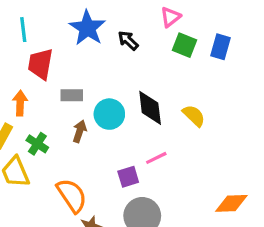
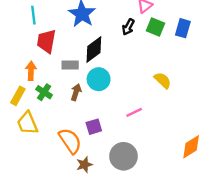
black arrow: (128, 40) -> (128, 27), moved, turned -105
black diamond: (150, 108) -> (94, 50), moved, turned 60
green cross: (37, 144) -> (44, 92), moved
purple square: (128, 177) -> (94, 127), moved
orange diamond: (231, 203) -> (191, 147), turned -30

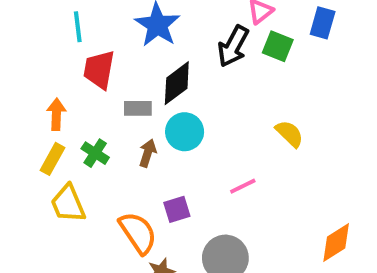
black arrow: (128, 27) -> (233, 46), size x1.5
blue rectangle: (183, 28) -> (323, 23), moved
orange arrow: (31, 71) -> (56, 114), moved

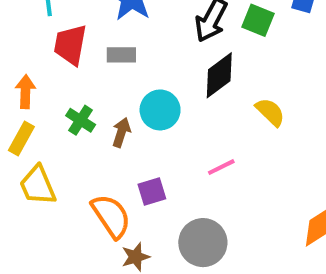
black diamond: (177, 83) -> (219, 75), moved
gray rectangle: (138, 108) -> (121, 55), moved
green cross: (95, 153) -> (81, 120), moved

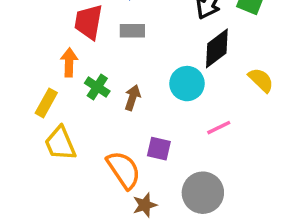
orange arrow: (25, 92) -> (69, 62), moved
cyan circle: (160, 110) -> (187, 84), moved
purple square: (152, 192) -> (159, 149), turned 30

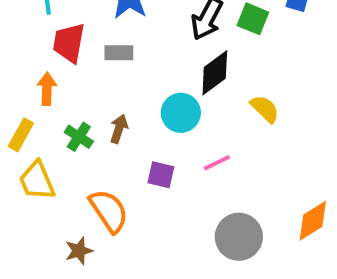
green cross: (97, 87) -> (79, 137), moved
purple square: (159, 149) -> (161, 175), moved
gray circle: (203, 193) -> (239, 237), moved
brown star: (145, 205) -> (79, 251), moved

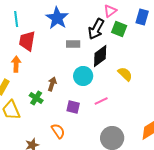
gray rectangle: (119, 53) -> (73, 44), moved
green cross: (79, 137) -> (36, 98), moved
orange semicircle: (109, 211) -> (58, 131), moved, size x0.7

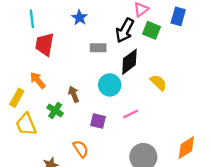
blue star: (57, 18) -> (79, 18), size x0.6
orange arrow: (16, 64) -> (38, 80), moved, turned -42
brown arrow: (52, 84) -> (74, 94), turned -40

